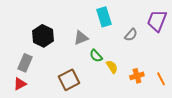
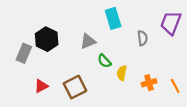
gray semicircle: (131, 35) -> (142, 38), turned -48
gray rectangle: (25, 63) -> (24, 53), moved
yellow semicircle: (112, 67) -> (122, 73), turned -136
red triangle: (20, 84) -> (41, 86), moved

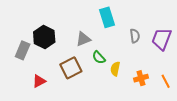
purple trapezoid: (171, 23) -> (162, 39), moved
brown square: (75, 87) -> (71, 68), moved

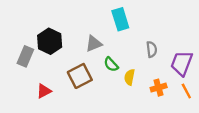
gray semicircle: (135, 36) -> (152, 49), moved
purple trapezoid: (162, 39) -> (182, 63), moved

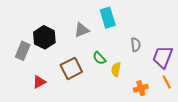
gray triangle: (94, 44) -> (82, 30), moved
orange cross: (159, 88) -> (141, 88), moved

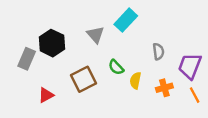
cyan rectangle: (108, 18) -> (126, 20), turned 60
gray triangle: (82, 30) -> (96, 35), turned -49
orange cross: (141, 88) -> (164, 88), moved

